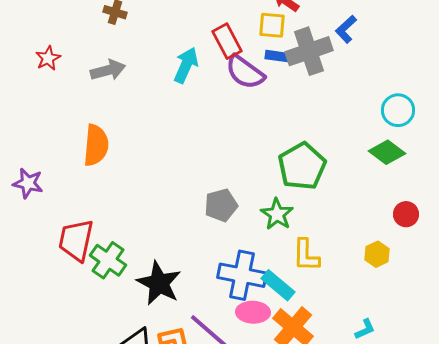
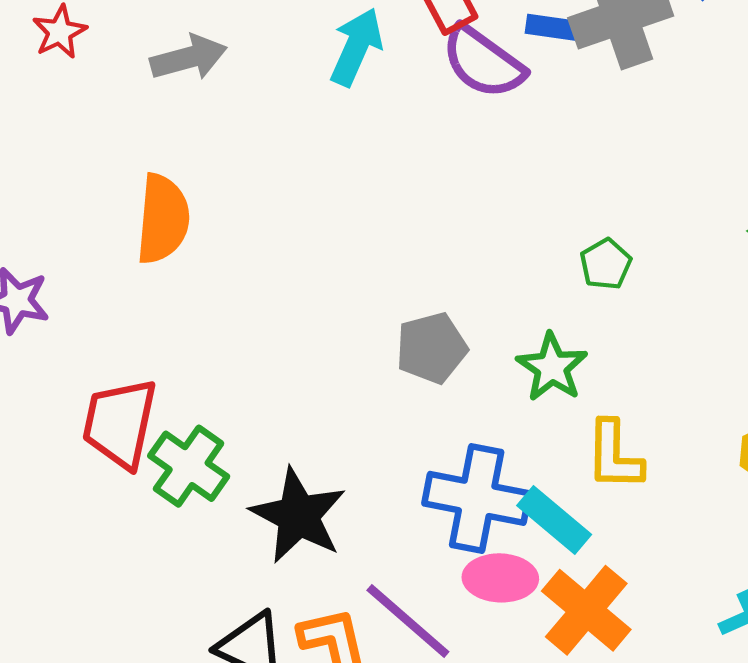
green pentagon: (302, 166) -> (606, 264), size x0.5

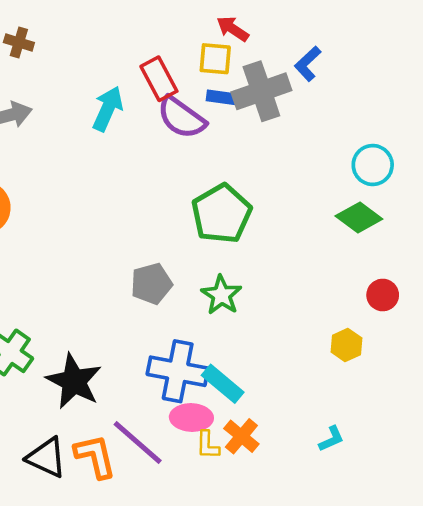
green pentagon: (606, 264) -> (221, 214), moved, size x2.0
yellow L-shape: (614, 455) -> (208, 445), moved, size x0.7
orange cross: (586, 610) -> (241, 436), size x0.7

